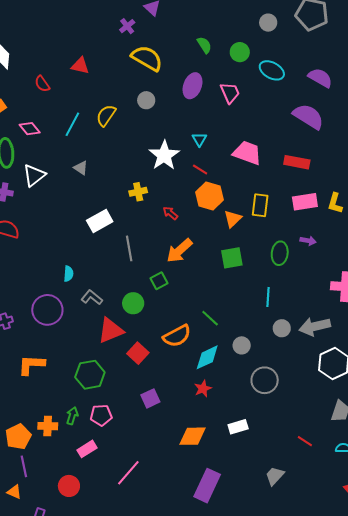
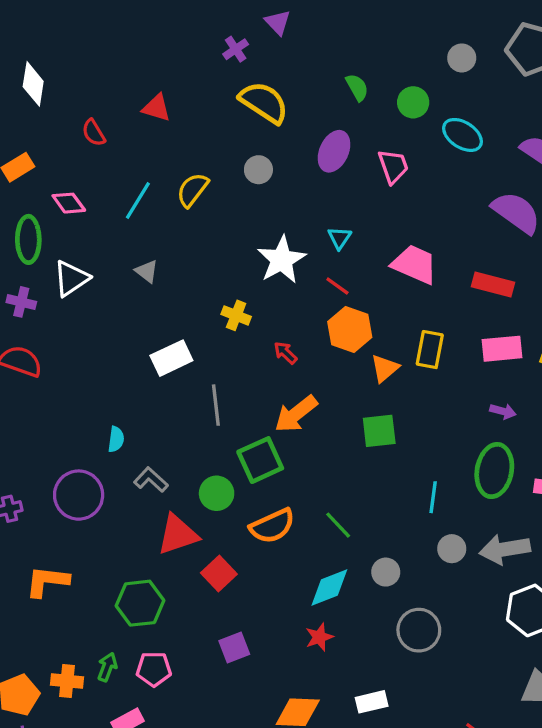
yellow cross: (138, 192) -> (236, 315), turned 30
green ellipse: (280, 253) -> (494, 471), moved, size x1.4
green square: (159, 281) -> (260, 460), size x1.6
orange semicircle: (177, 336) -> (272, 526), moved

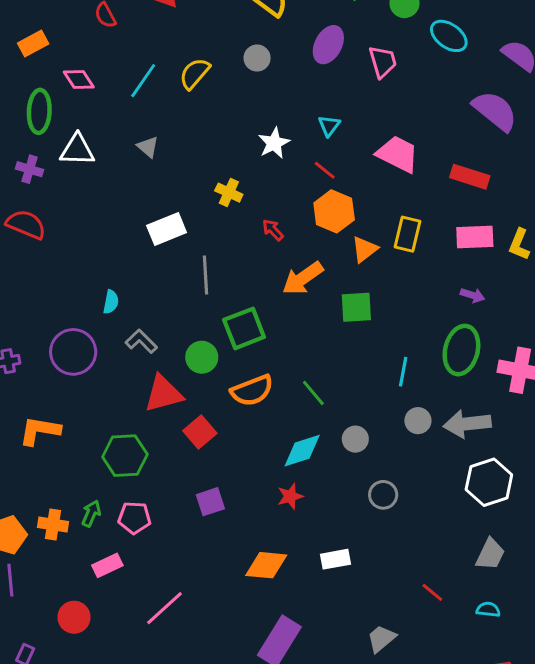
white star: (282, 260) -> (274, 143), size x0.7
white triangle: (71, 278) -> (77, 150), turned 33
orange arrow: (296, 414) -> (303, 278), moved
gray circle: (419, 630) -> (383, 495), size x0.7

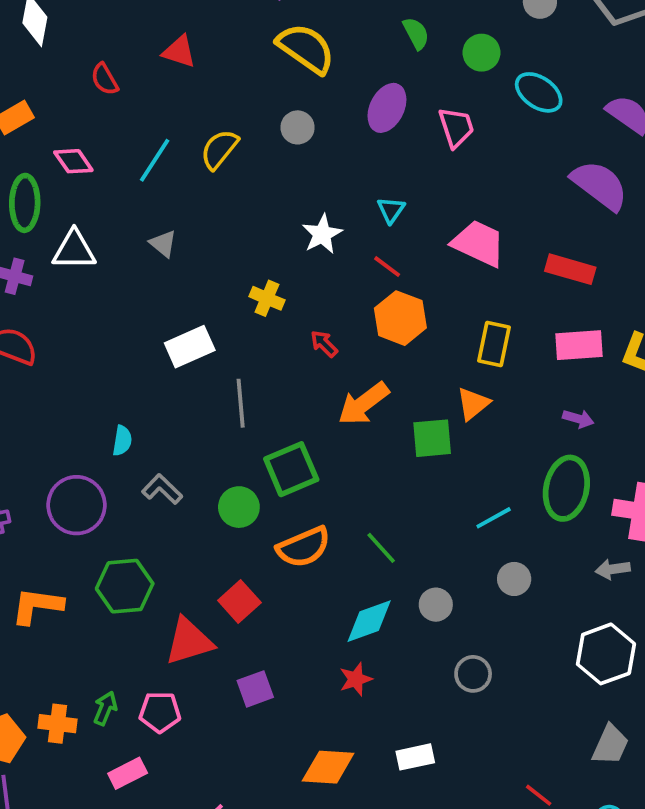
orange triangle: (365, 249) -> (473, 404), moved
cyan line: (403, 372) -> (494, 518), turned 52
red triangle: (163, 394) -> (189, 641), moved
gray arrow: (467, 424) -> (613, 569), moved, size x0.6
green hexagon: (125, 456) -> (125, 586), moved

